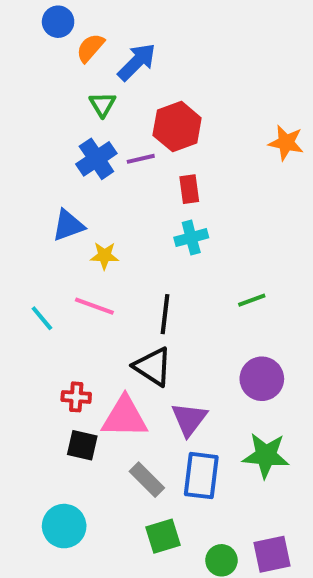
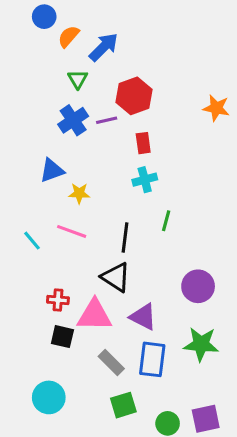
green line: (252, 300) -> (166, 221), moved, turned -55
purple triangle: (189, 419) -> (143, 317), turned -40

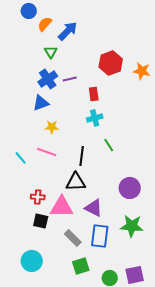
red hexagon: (134, 96) -> (111, 63), moved
blue triangle: (52, 171) -> (41, 103), moved
green line: (166, 221) -> (109, 145), turned -48
black triangle: (116, 277) -> (76, 182), turned -35

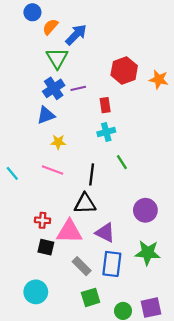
green triangle: (51, 52) -> (57, 58), size x1.5
cyan line: (21, 158) -> (12, 173), moved

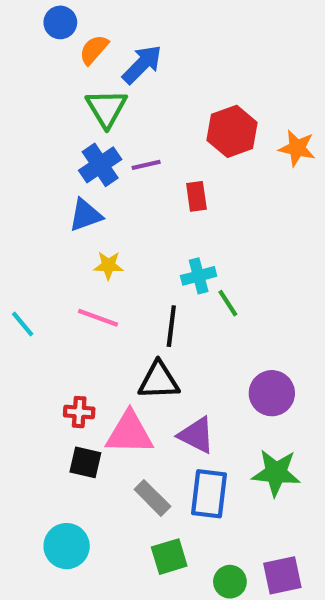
cyan cross: (106, 132) -> (199, 276), moved

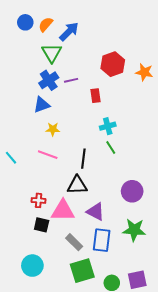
blue circle: (60, 22) -> (25, 22), moved
cyan cross: (199, 276) -> (108, 126), moved
green square: (169, 557) -> (82, 271), size x1.4

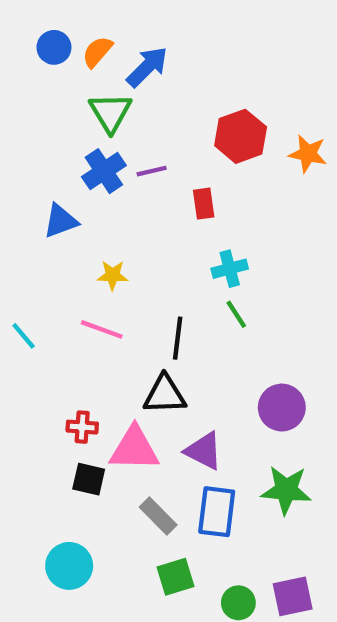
blue triangle: (42, 105) -> (60, 221), moved
green square: (82, 271) -> (175, 577), size x0.7

